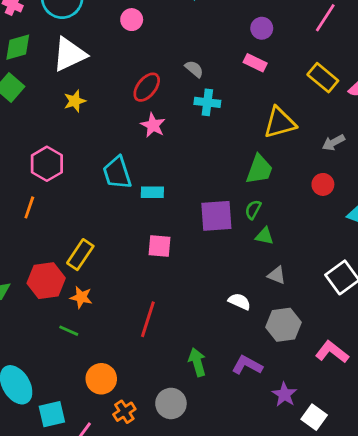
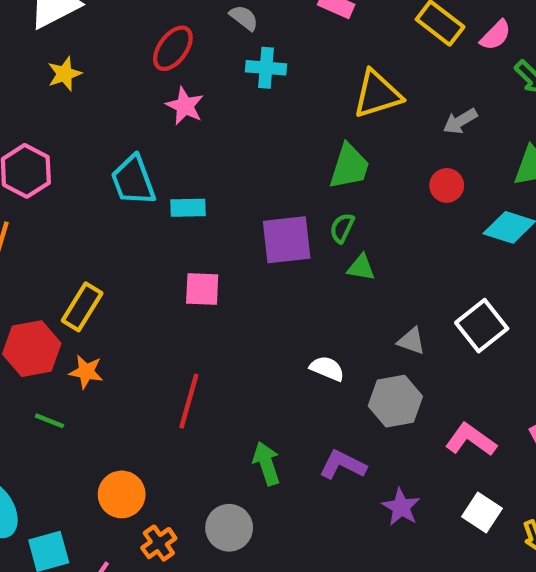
gray triangle: (277, 275) -> (411, 341), moved
green line: (69, 331) -> (49, 421), moved
white square: (314, 417) -> (482, 513), moved

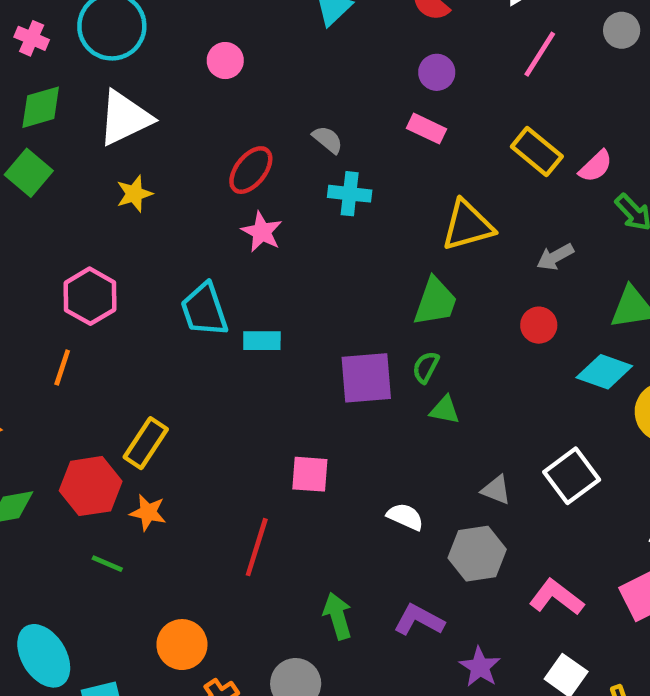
pink square: (202, 289) -> (310, 474), moved

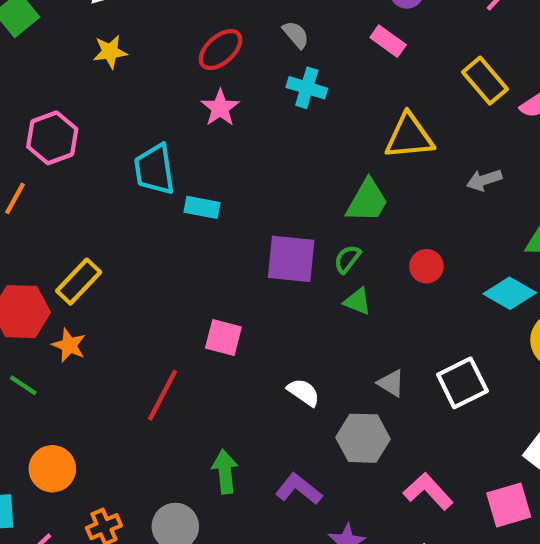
red circle: (539, 325) -> (426, 266), moved
orange circle: (182, 645) -> (52, 469), moved

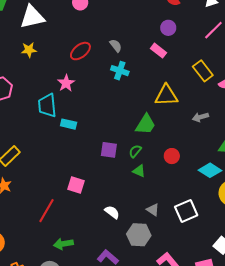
pink star: (220, 108) -> (66, 83), moved
purple square: (291, 259) -> (109, 150), size x0.7
green arrow: (225, 472) -> (63, 244), moved, turned -96

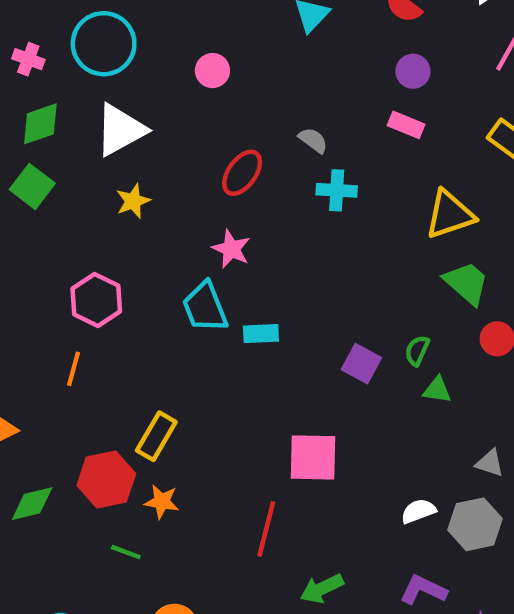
green trapezoid: (146, 124) -> (466, 283), moved, turned -65
purple square: (109, 150) -> (361, 364), turned 36
pink square: (76, 185) -> (313, 457), size x1.4
white semicircle: (112, 212) -> (418, 511), moved, turned -42

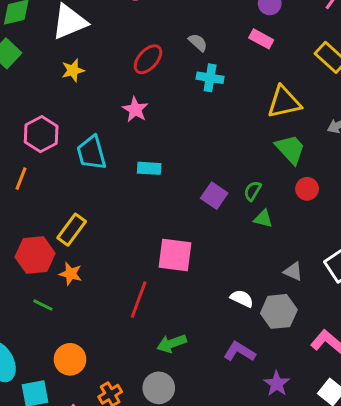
cyan trapezoid: (205, 307) -> (91, 153), moved
white semicircle: (418, 511) -> (242, 299), turned 40

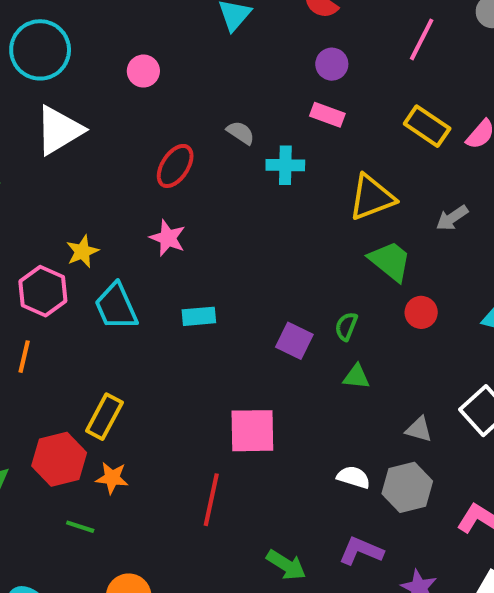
yellow star: (73, 70) -> (82, 251), moved
cyan cross: (210, 78) -> (285, 165), moved
green triangle: (263, 219) -> (356, 377), moved
green arrow: (172, 344) -> (286, 565), moved, turned -120

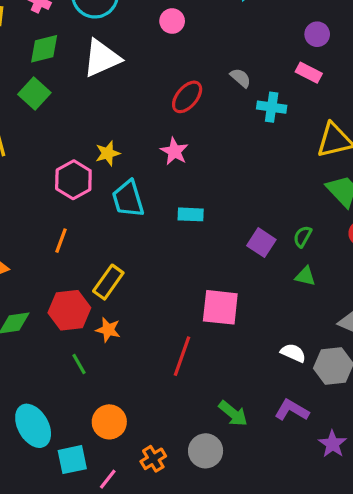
orange line: (24, 357) -> (61, 241), moved
green line: (80, 527) -> (79, 364), turned 35

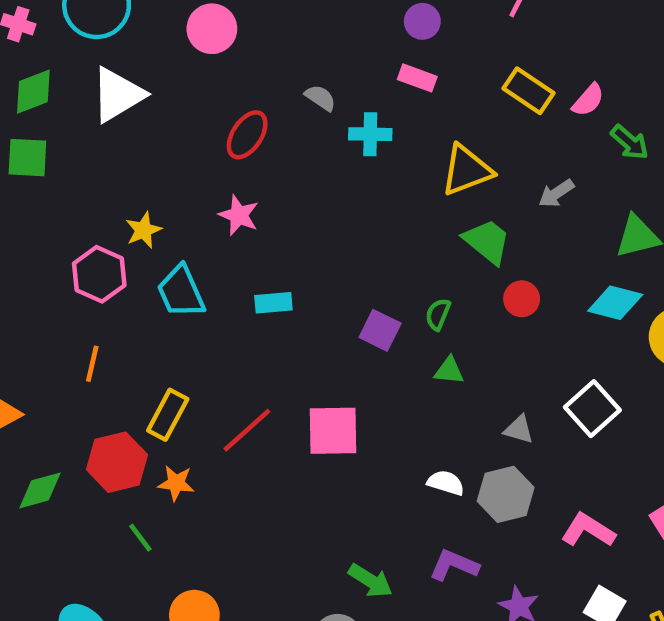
pink circle: (172, 21) -> (212, 29), size x1.4
green square: (34, 93) -> (27, 158), turned -32
red line: (182, 356) -> (247, 430), moved, turned 36

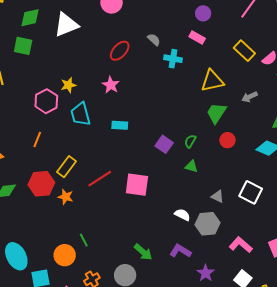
green trapezoid: (487, 241) -> (216, 113), turned -105
white square: (592, 409) -> (251, 192), turned -30
green line: (140, 538) -> (84, 240), moved

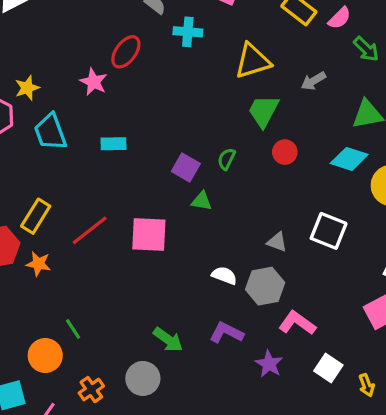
red ellipse: (120, 51) -> (126, 52), moved
green triangle: (191, 166) -> (202, 201), moved
pink L-shape: (241, 245) -> (297, 323), moved

